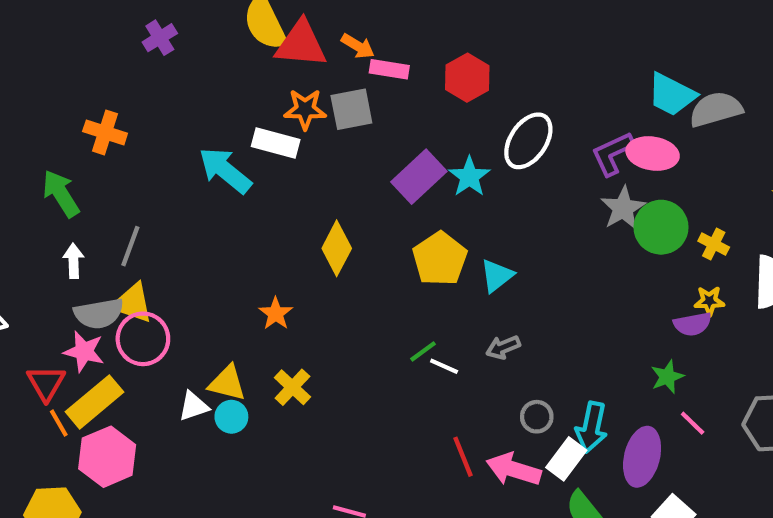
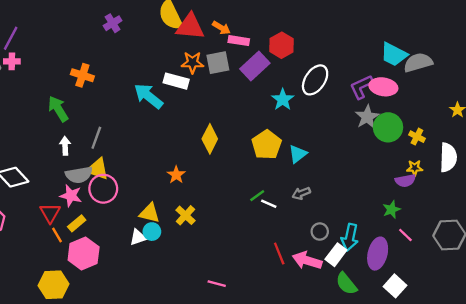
purple rectangle: (419, 177) -> (255, 66), moved
yellow rectangle: (95, 402) -> (77, 223), size x0.6
white triangle: (194, 406) -> (138, 237), moved

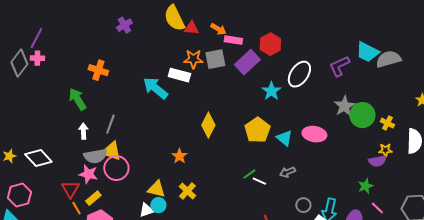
red triangle: (190, 27) -> (191, 28), size x0.6
purple L-shape: (361, 87) -> (339, 66), moved
pink ellipse: (383, 87) -> (314, 134), moved
cyan triangle: (298, 154) -> (284, 138), turned -42

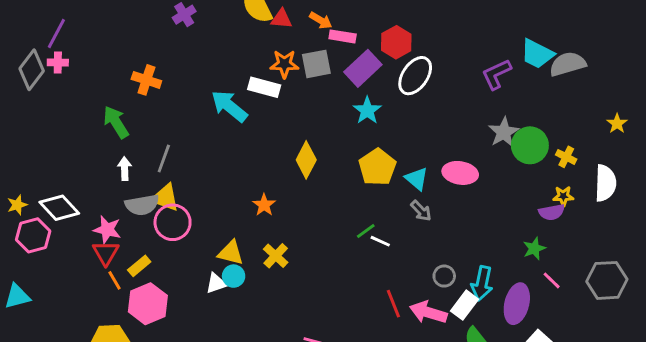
white ellipse: (299, 74) -> (415, 76), moved
cyan star: (271, 91) -> (367, 110), moved
gray arrow: (287, 172) -> (421, 211), moved, turned -112
pink star: (88, 174) -> (107, 230), moved
pink hexagon: (19, 195) -> (33, 235), moved

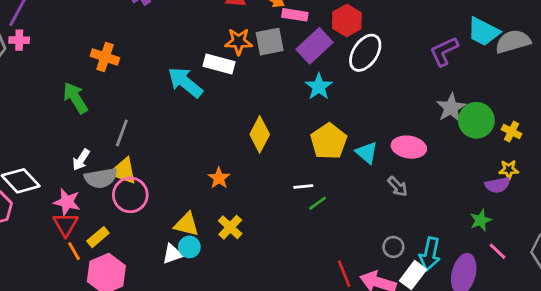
white arrow: (125, 169) -> (81, 160), moved, turned -145
gray arrow: (421, 211) -> (398, 186), moved
white line: (380, 241) -> (303, 186), moved, turned -30

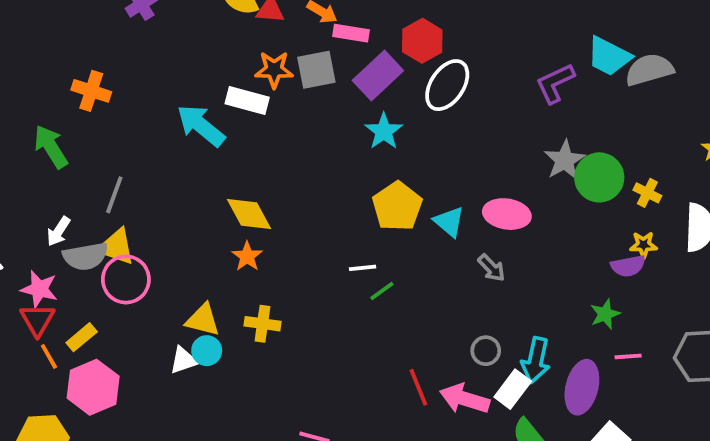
yellow diamond: (260, 134) -> (249, 214), moved, turned -56
yellow cross: (230, 227) -> (262, 324), turned -35
pink line: (497, 251) -> (628, 356), turned -48

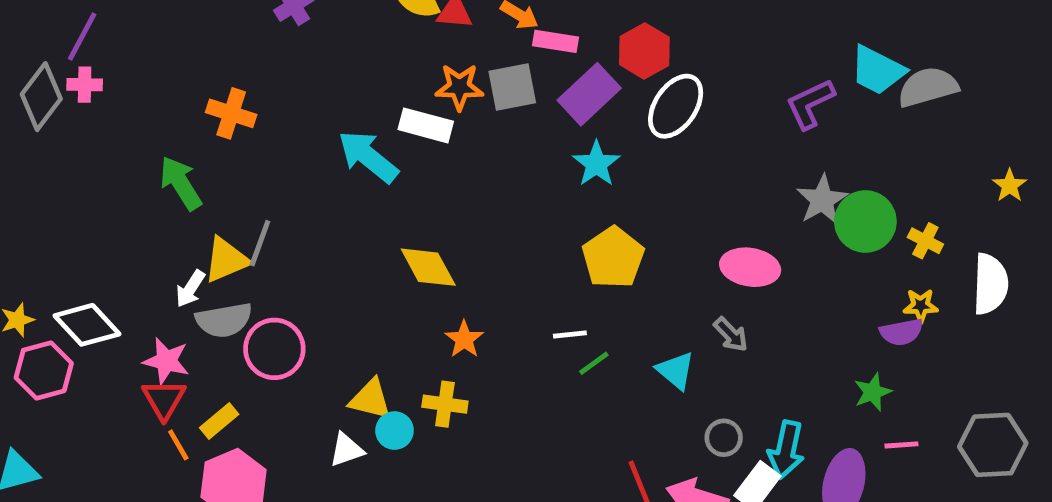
cyan triangle: (449, 222) -> (676, 370), moved
yellow triangle: (116, 247) -> (226, 260), moved, turned -42
orange star: (247, 256) -> (464, 339), moved
cyan circle: (207, 351) -> (395, 431), moved

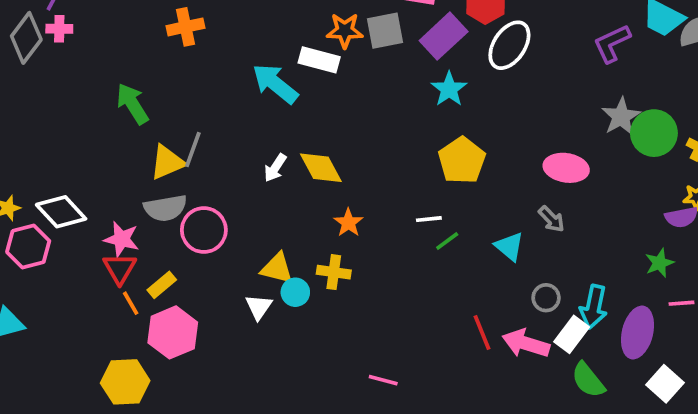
orange cross: (231, 113) -> (186, 27), moved, turned -30
white arrow: (190, 289) -> (275, 168), moved
white triangle: (346, 450) -> (259, 307), turned -36

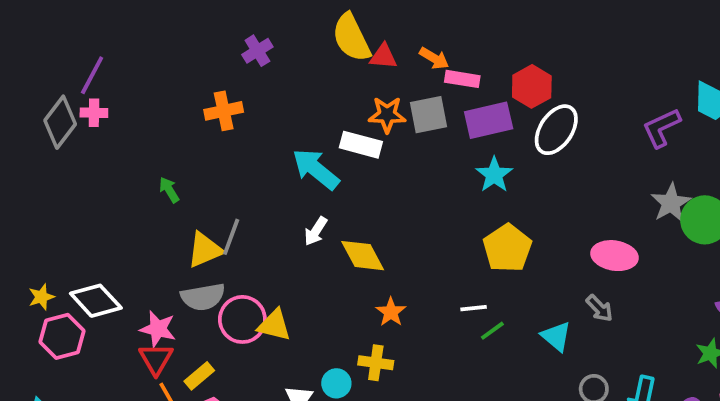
purple rectangle: (444, 36) -> (489, 120), turned 30
green arrow: (132, 104) -> (169, 190), size x0.6
white arrow: (275, 168) -> (316, 231), moved
yellow triangle: (277, 268) -> (274, 325), moved

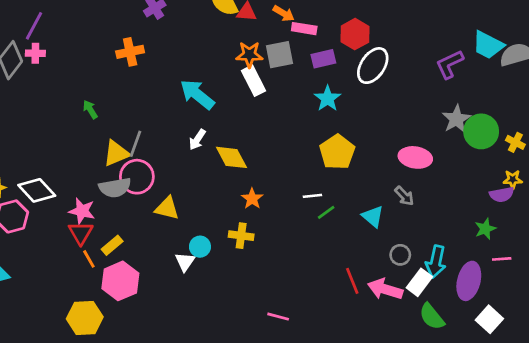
purple rectangle: (489, 120) -> (323, 59), size x0.7
white rectangle: (361, 145) -> (253, 81), moved, turned 48
pink circle: (242, 319) -> (137, 177), moved
cyan circle: (336, 383) -> (200, 247), moved

